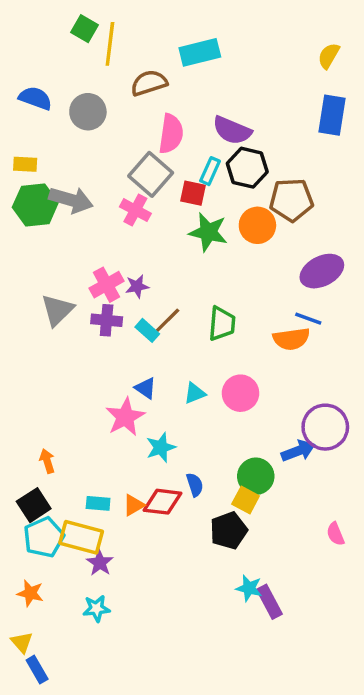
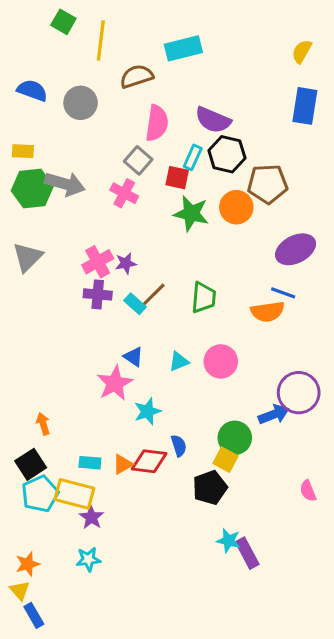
green square: (85, 29) -> (63, 22), moved
gray square: (151, 174) -> (138, 160), size x0.7
gray triangle: (57, 310) -> (28, 257), moved
orange star: (30, 593) -> (28, 564), moved, turned -30

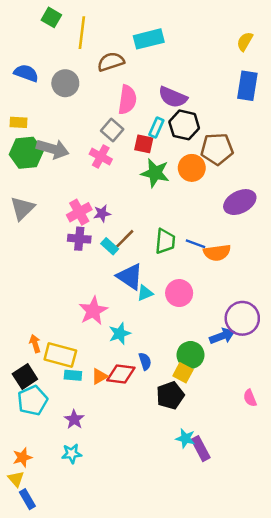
blue line: (283, 293) -> (196, 244), moved
blue triangle: (134, 357) -> (130, 277), moved, size x1.6
yellow rectangle: (74, 494) -> (60, 355), moved

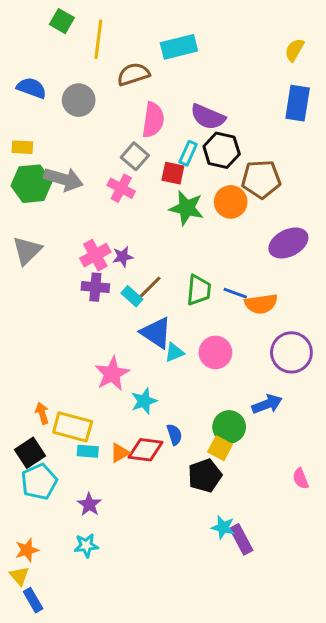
purple circle: (242, 318) -> (291, 352), moved

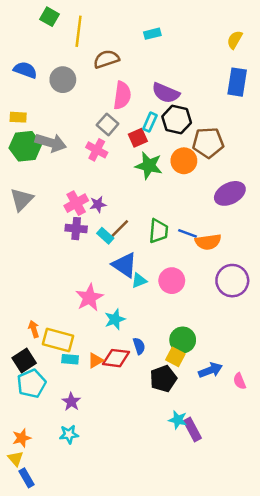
cyan rectangle: (179, 47) -> (152, 34), moved, size x0.6
red square: (173, 173) -> (138, 138), turned -36
blue arrow: (267, 404) -> (210, 370), moved

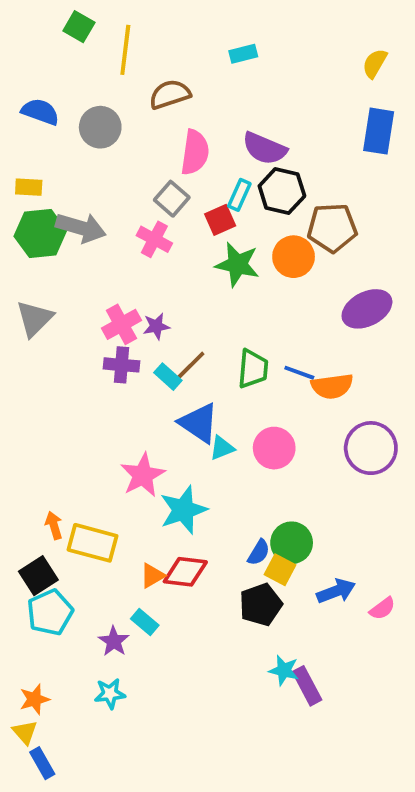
cyan star: (115, 319) -> (183, 510), size x1.4
blue semicircle: (139, 346) -> (259, 552), moved, turned 49
cyan rectangle: (70, 359) -> (145, 622), moved, turned 35
pink semicircle: (240, 381) -> (382, 608), turned -105

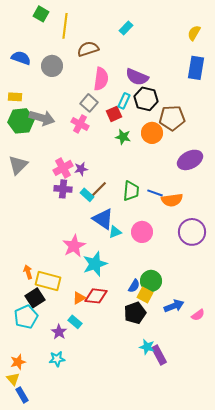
cyan rectangle: (243, 54) -> (126, 28), turned -32
green star: (237, 264) -> (123, 137), size x0.7
black square: (38, 576) -> (35, 298), moved

